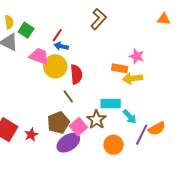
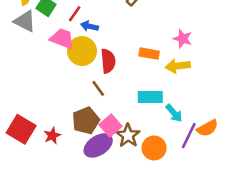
red line: (57, 35) -> (75, 14), moved
orange rectangle: (120, 68) -> (149, 54), moved
brown star: (96, 120) -> (128, 136), moved

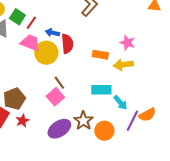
red line: (75, 14) -> (31, 23), moved
red semicircle: (108, 61) -> (67, 44), moved
brown pentagon: (86, 121) -> (14, 99), moved
pink square: (111, 126) -> (55, 97), moved

